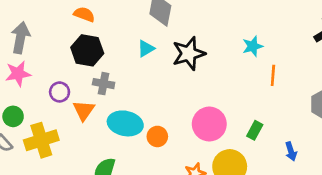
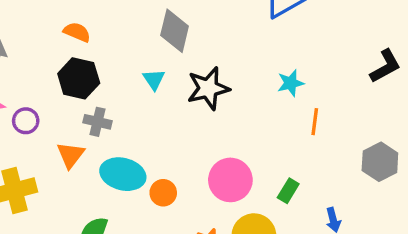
cyan triangle: (146, 49) -> (154, 80), turned -36
purple circle: (60, 92) -> (26, 121), moved

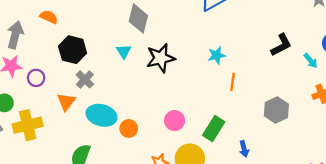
orange semicircle: (77, 32) -> (49, 17), moved
gray cross: (98, 122) -> (85, 79), turned 30
pink circle: (230, 180) -> (175, 121), size x0.7
green rectangle: (288, 191) -> (214, 129), size x1.5

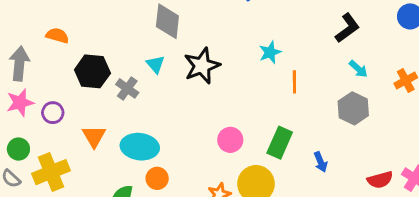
cyan arrow: (311, 61) -> (358, 69), moved
gray cross: (85, 79) -> (127, 88), moved
orange circle: (129, 128) -> (157, 178), moved

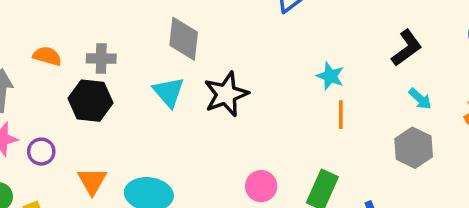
cyan star: (270, 52) -> (330, 76), moved, turned -30
cyan triangle: (155, 64) -> (169, 92), size x1.4
gray cross: (127, 88) -> (101, 59), moved, turned -35

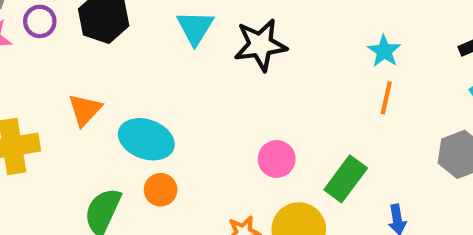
purple circle: (41, 152) -> (40, 21), moved

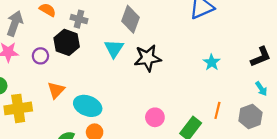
purple circle: (40, 21) -> (40, 56), moved
orange line: (386, 98) -> (217, 110), moved

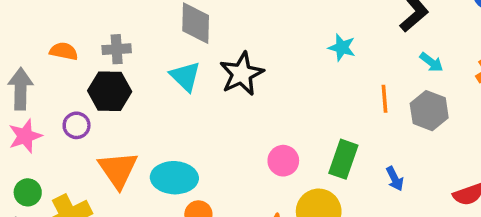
orange triangle: (56, 90) -> (118, 170), size x1.4
orange line: (217, 110) -> (384, 99), moved

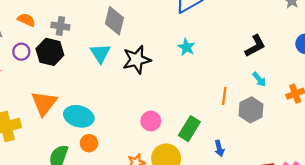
cyan star: (342, 48) -> (186, 47), moved
purple circle: (77, 125) -> (21, 52), moved

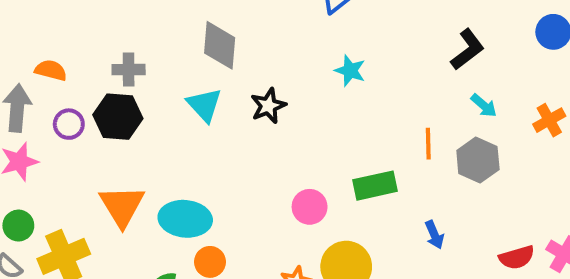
orange semicircle: (26, 20) -> (51, 70), moved
black star: (137, 60) -> (268, 106), size x0.7
green rectangle: (189, 129) -> (375, 186), moved, turned 55

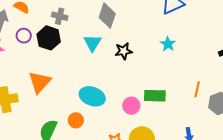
green rectangle: (375, 186) -> (155, 96), moved
cyan ellipse: (185, 219) -> (92, 96), moved

